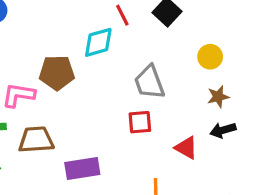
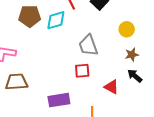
brown pentagon: (57, 73) -> (30, 16), moved
black arrow: (223, 130) -> (135, 76), turned 56
purple rectangle: (82, 169) -> (59, 100), moved

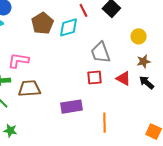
brown pentagon: (30, 16) -> (42, 23), turned -30
red triangle: (112, 87) -> (124, 78), moved

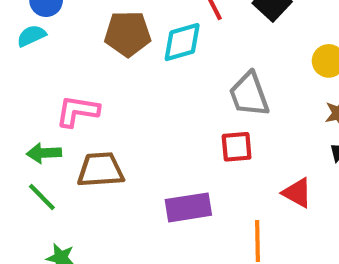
brown pentagon: (42, 23) -> (128, 34), turned 30
red triangle: (124, 78) -> (297, 193), moved

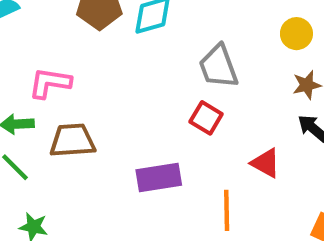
red square: (237, 147) -> (206, 118), turned 36

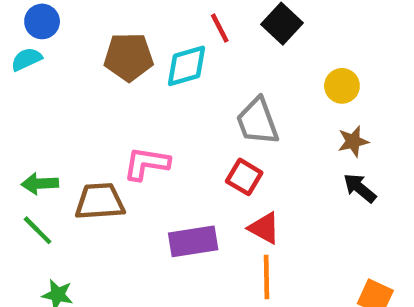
pink L-shape: (50, 83) -> (146, 164), moved
red triangle: (266, 163) -> (264, 228), moved

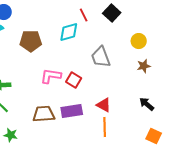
brown pentagon: (129, 57) -> (31, 41), moved
red square: (244, 177) -> (74, 80), moved
black arrow: (360, 188) -> (147, 104), moved
brown trapezoid: (100, 201) -> (44, 114), moved

